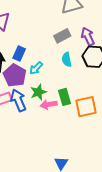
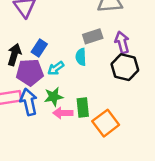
cyan semicircle: (67, 60) -> (81, 57), moved
purple pentagon: (15, 75) -> (30, 72), turned 30
orange square: (86, 107) -> (106, 123), turned -35

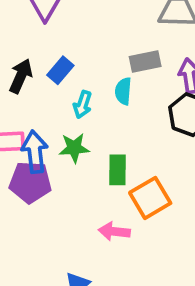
cyan arrow: (56, 68) -> (82, 105), turned -42
purple pentagon: (30, 72) -> (30, 182), moved
pink arrow: (63, 113) -> (114, 231), moved

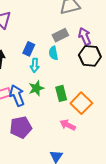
blue rectangle: (60, 70) -> (29, 49), moved
purple pentagon: (30, 182) -> (21, 127), moved
pink arrow: (114, 231) -> (68, 125), turned 35

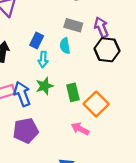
gray rectangle: (60, 35) -> (73, 25), turned 42

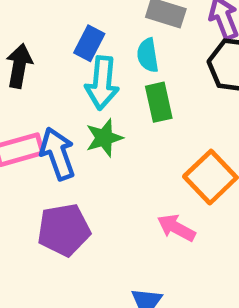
cyan arrow: (43, 59) -> (102, 83), size x1.5
green rectangle: (73, 92) -> (159, 102), moved

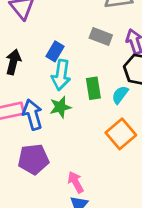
cyan semicircle: (148, 55) -> (120, 95), moved, turned 42
pink arrow: (176, 228) -> (76, 182), moved, turned 30

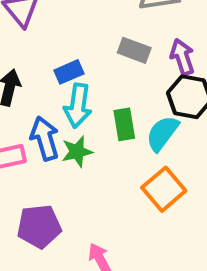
blue rectangle: (55, 51) -> (69, 72), turned 36
cyan semicircle: (120, 95) -> (162, 133), size x1.4
blue arrow: (33, 115) -> (45, 138), moved

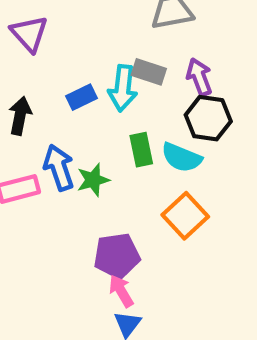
cyan arrow: (78, 106) -> (123, 88), moved
cyan semicircle: (162, 133) -> (182, 158), turned -102
purple pentagon: (39, 226) -> (117, 256), moved

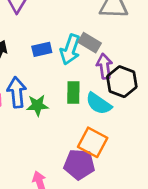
purple arrow: (199, 77) -> (104, 66), moved
orange square: (185, 216) -> (93, 142), turned -32
purple pentagon: (117, 256) -> (79, 164), moved

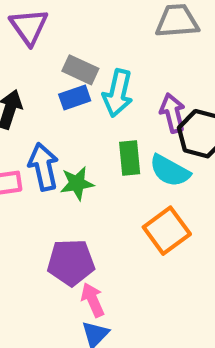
gray rectangle: (90, 43) -> (80, 70), moved
orange square: (93, 142) -> (167, 231), turned 32
purple pentagon: (79, 164) -> (71, 262), moved

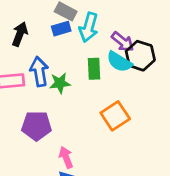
purple arrow: (173, 113) -> (123, 42), turned 140
cyan semicircle: (170, 171) -> (119, 62), moved
purple pentagon: (71, 262) -> (37, 126), moved

